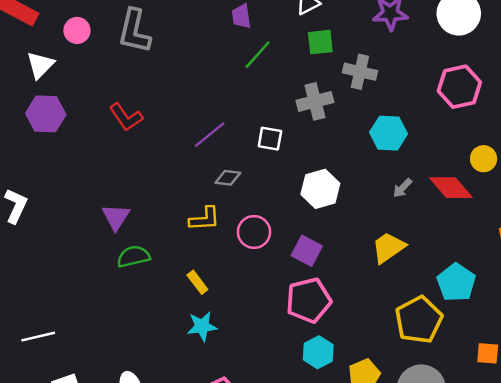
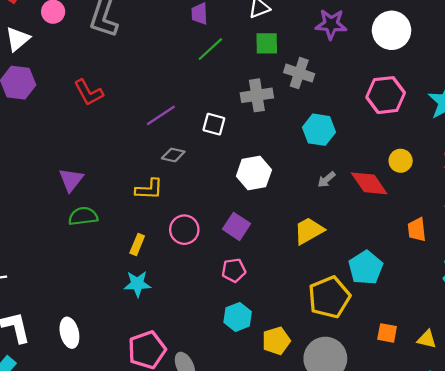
pink circle: (254, 232) -> (184, 230), moved
yellow rectangle: (197, 282) -> (137, 245), turned 54
pink pentagon: (309, 300) -> (234, 270), size x0.6

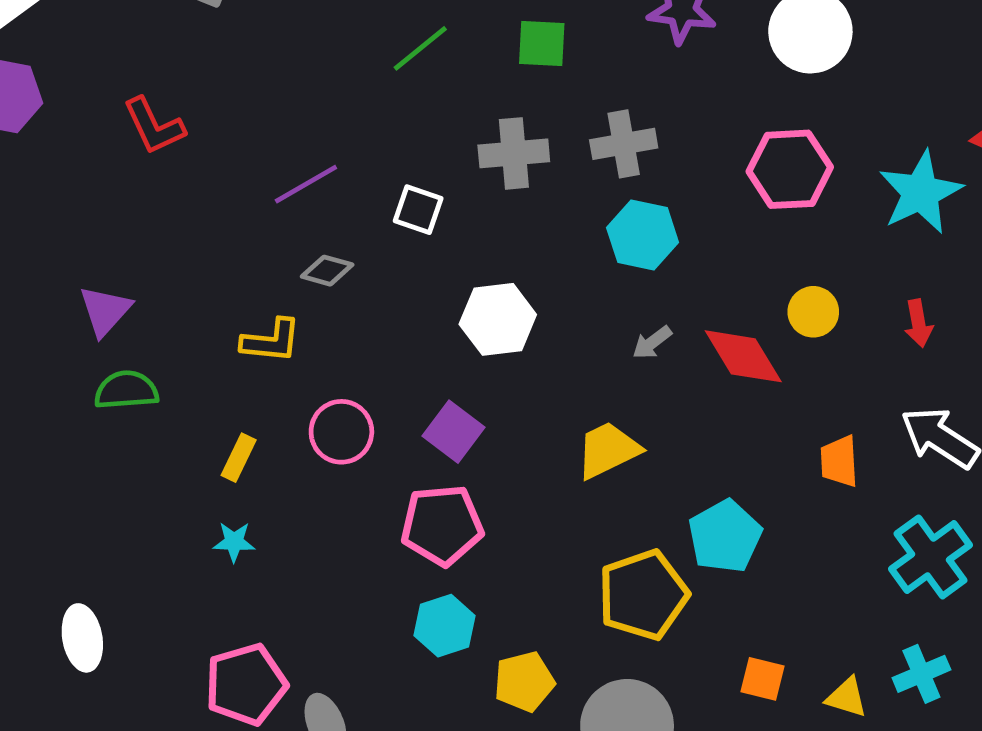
gray cross: (299, 73) -> (624, 144), moved, turned -32
pink pentagon: (234, 270) -> (442, 525), size x1.6
cyan star: (137, 284) -> (234, 542), size x0.7

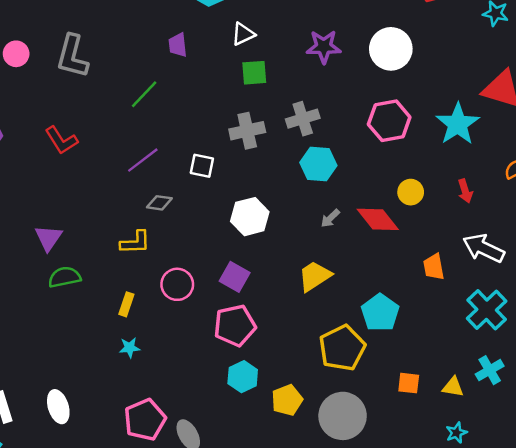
green line: (420, 48) -> (144, 94), moved

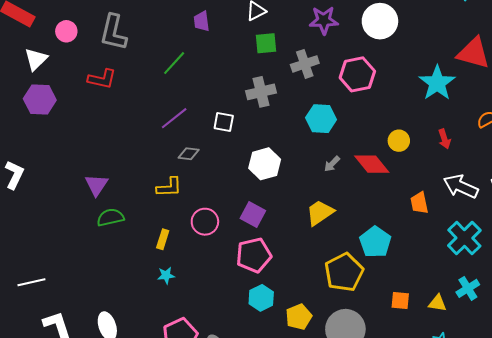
gray cross: (303, 119) -> (305, 64), moved
pink hexagon: (389, 121) -> (357, 74), moved
red L-shape: (61, 140) -> (102, 79), moved, turned -44

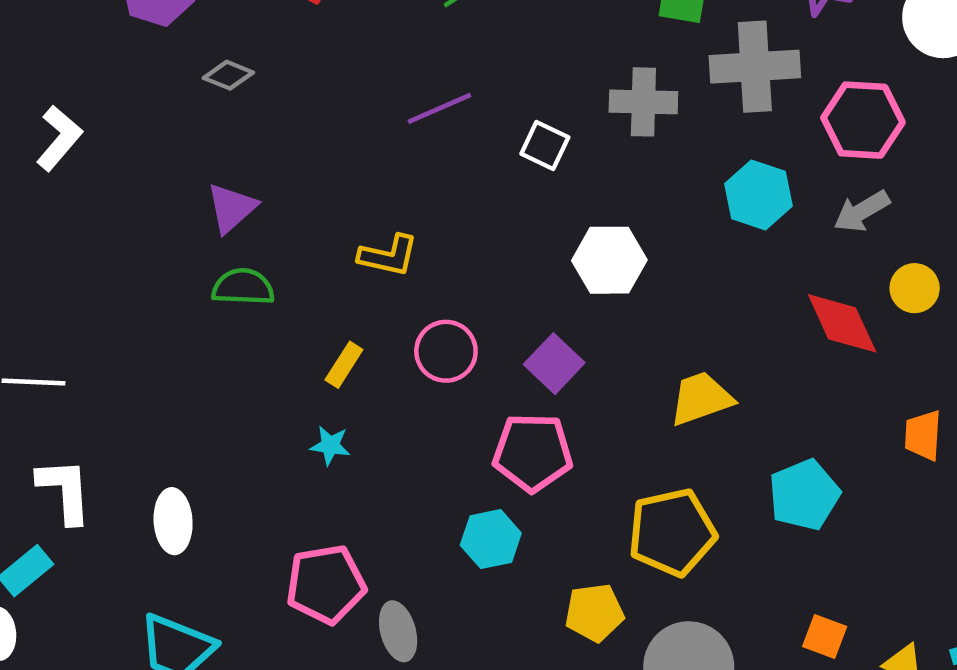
gray cross: (305, 64) -> (755, 67), size x1.4
gray diamond: (189, 154) -> (228, 75), moved
gray arrow: (332, 164) -> (862, 211), moved, size x1.4
yellow pentagon: (344, 272) -> (672, 532), moved
cyan hexagon: (261, 298) -> (491, 539), moved

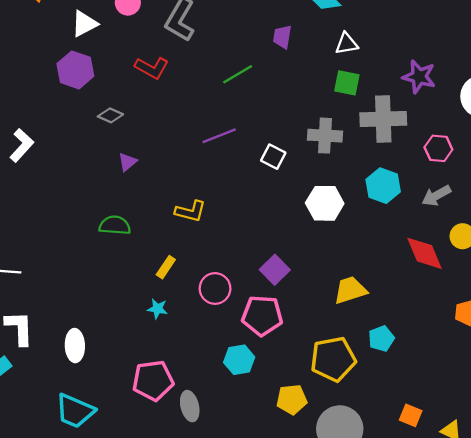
pink hexagon: (863, 120) -> (438, 148), size x0.7
purple triangle: (232, 208) -> (127, 162), moved, size x0.7
white hexagon: (609, 260) -> (325, 203), moved
pink circle: (446, 351) -> (215, 288), moved
cyan pentagon: (804, 495) -> (381, 339), moved, size x0.7

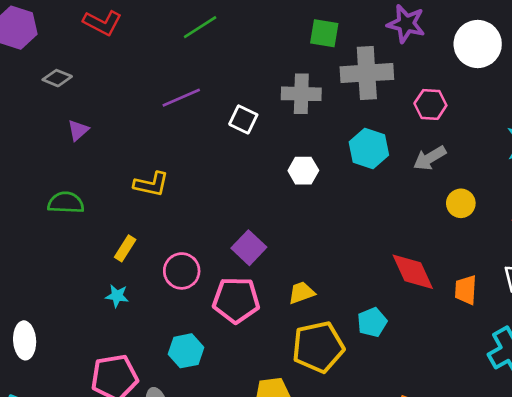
white hexagon: (325, 203) -> (303, 171), size x0.7
red diamond: (424, 253) -> (413, 272), moved
yellow trapezoid: (350, 290) -> (301, 293), moved, size x0.7
cyan hexagon: (239, 360) -> (186, 351), moved

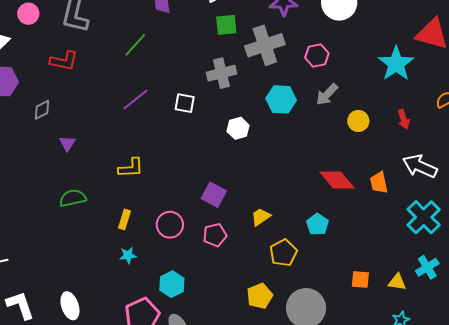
gray diamond: (57, 78) -> (42, 110), turned -35
pink pentagon: (236, 300) -> (215, 235), size x0.7
yellow pentagon: (318, 347) -> (283, 253), size x0.7
cyan hexagon: (186, 351) -> (172, 284), moved

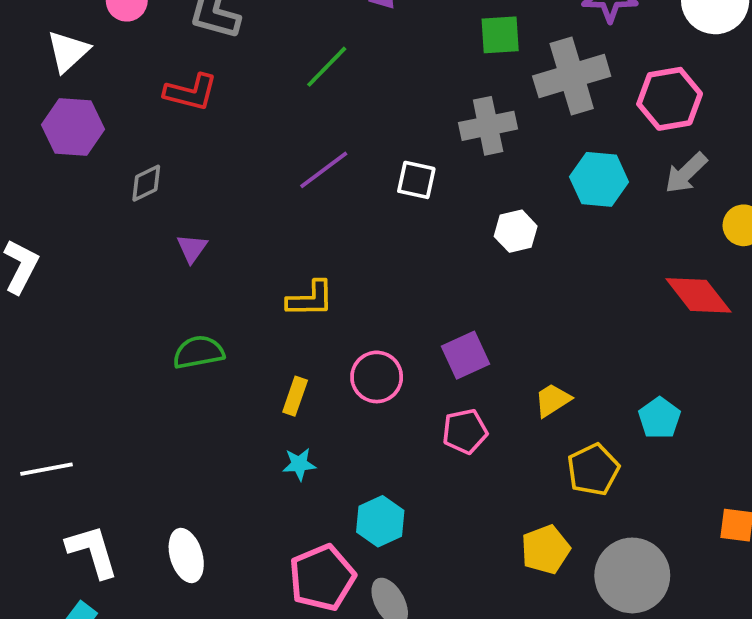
pink hexagon: (317, 55) -> (670, 99), size x1.4
red diamond: (337, 180) -> (698, 295), moved
purple square: (214, 195) -> (465, 355), turned 35
pink circle: (170, 225) -> (377, 377), moved

